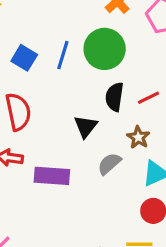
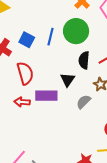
purple rectangle: (52, 176) -> (46, 96), moved

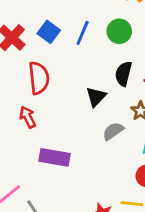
green circle: (76, 31) -> (119, 31), size x0.7
purple rectangle: (46, 96) -> (54, 157), moved
red arrow: (22, 102) -> (28, 117), turned 49

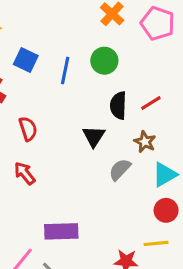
blue square: (49, 32) -> (26, 60), moved
red semicircle: (39, 78) -> (28, 129), size x0.7
purple rectangle: (54, 157) -> (61, 231), moved

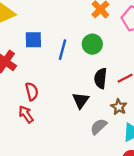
blue square: (26, 60) -> (33, 40), turned -30
red arrow: (25, 173) -> (26, 114), moved

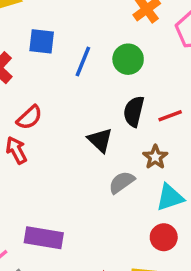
red semicircle: (32, 91) -> (29, 118), turned 54
black triangle: (81, 100) -> (100, 140), turned -30

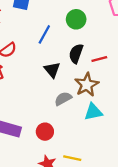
blue line: (83, 62) -> (44, 34), moved
brown star: (155, 157) -> (87, 85), size x1.5
red circle: (164, 237) -> (45, 132), moved

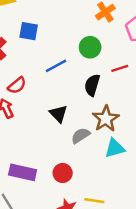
blue line: (44, 34) -> (56, 66), turned 36
red line: (99, 59) -> (120, 68), moved
black triangle: (52, 70) -> (59, 114), moved

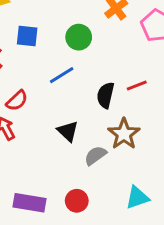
green circle: (90, 47) -> (79, 37), moved
red line: (120, 68) -> (137, 86), moved
cyan triangle: (115, 148) -> (137, 198), moved

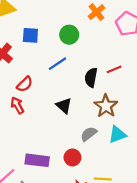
gray semicircle: (95, 155) -> (89, 134), moved
cyan triangle: (137, 198) -> (117, 135), moved

